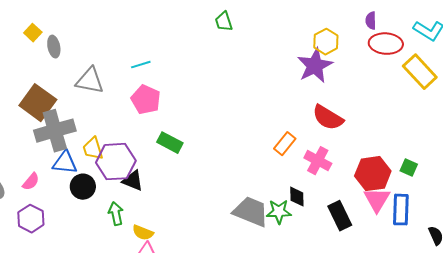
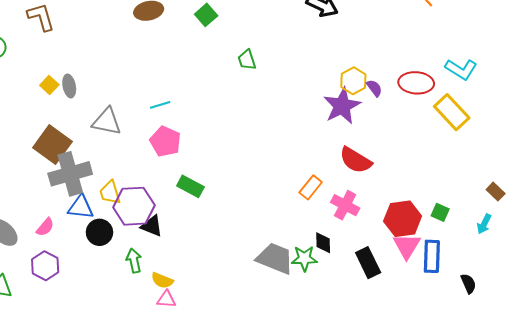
purple semicircle: (371, 21) -> (374, 88), moved, turned 144
yellow square: (33, 33) -> (49, 85), moved

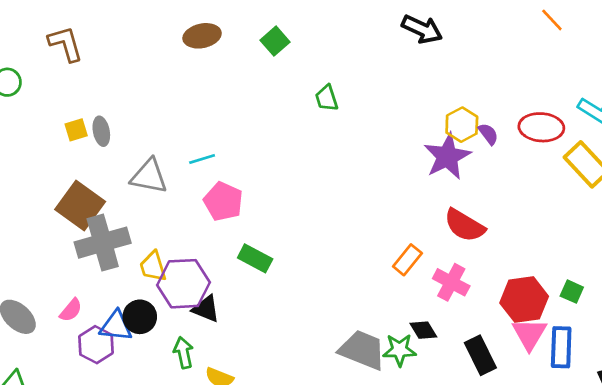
yellow square: (49, 85) -> (76, 130), turned 30
cyan line: (160, 105) -> (202, 159), moved
blue triangle: (81, 207) -> (116, 326), moved
black diamond: (323, 243) -> (423, 330), turned -30
purple hexagon: (45, 266) -> (96, 345), moved

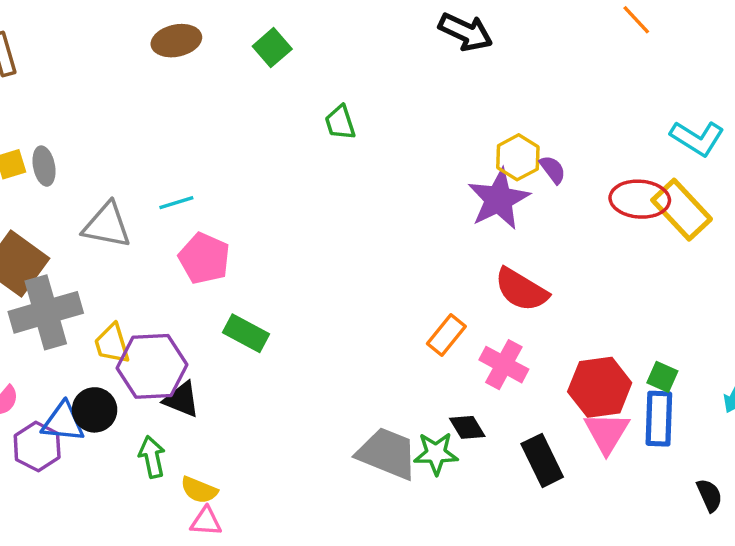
red ellipse: (541, 127) -> (640, 199), moved
blue rectangle: (561, 347) -> (659, 419), moved

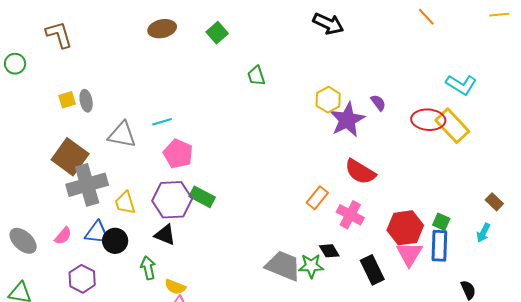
yellow hexagon: (518, 157) -> (328, 100), moved
purple hexagon: (152, 366) -> (172, 200), moved
blue triangle: (63, 422) -> (97, 233), moved
purple hexagon: (37, 446) -> (82, 279), moved

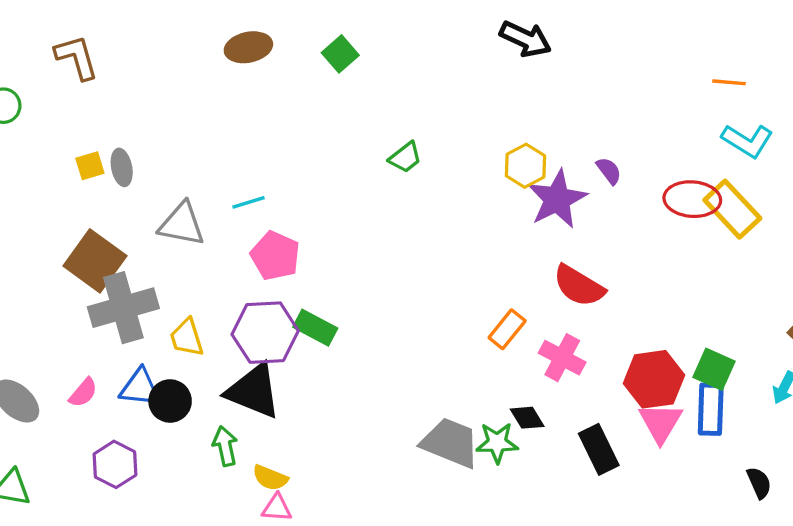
orange line: (426, 17) -> (729, 82), moved, turned -42
green trapezoid: (256, 76) -> (405, 157), moved, turned -110
green square: (441, 222) -> (714, 369), size x1.4
black triangle: (165, 235) -> (253, 391), size x1.6

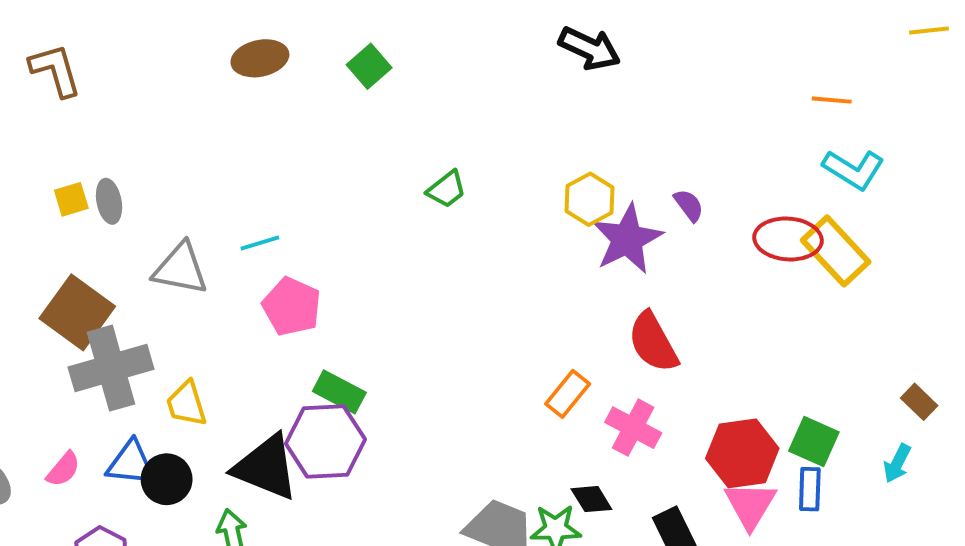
red semicircle: (579, 286) -> (653, 342), turned 30
purple hexagon: (265, 333) -> (325, 442), moved
blue rectangle: (711, 409) -> (810, 489), size x0.7

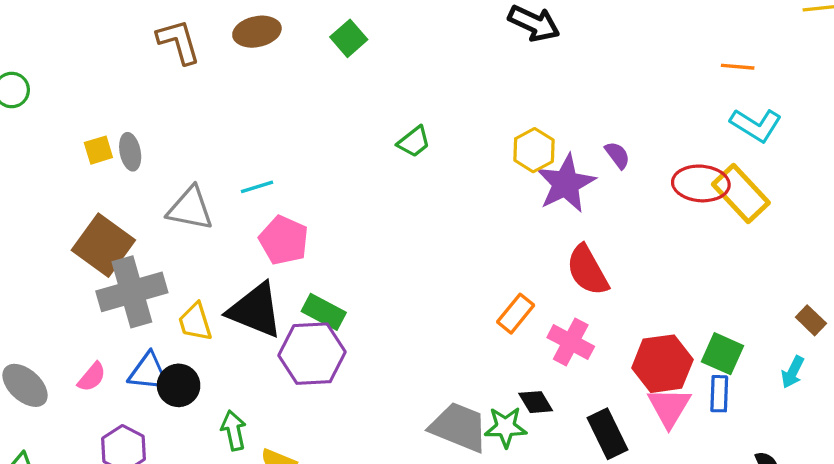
brown L-shape: (55, 70) -> (179, 42), moved
black triangle: (266, 467) -> (255, 310), moved

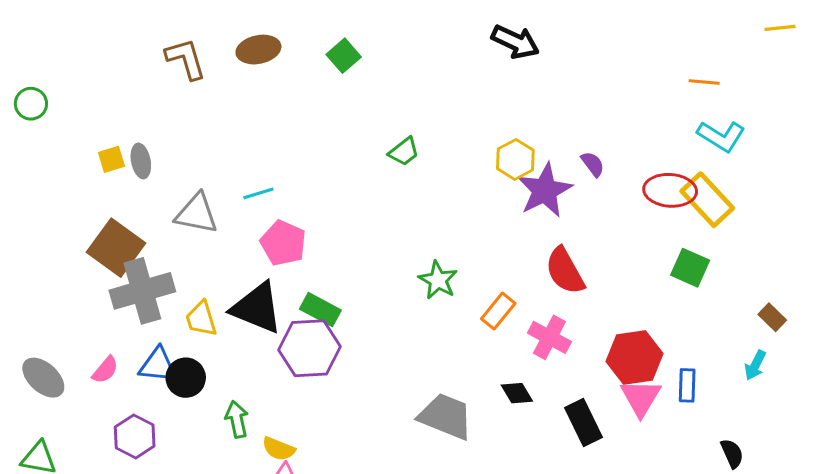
green square: (723, 354) -> (690, 268), moved
green star: (506, 427) -> (438, 280), moved, turned 30

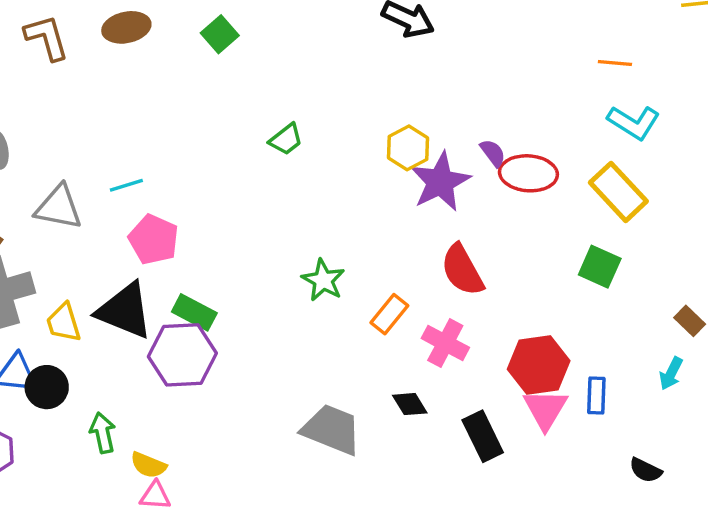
red ellipse: (670, 190) -> (528, 173), moved
black semicircle: (732, 453) -> (646, 470), turned 140

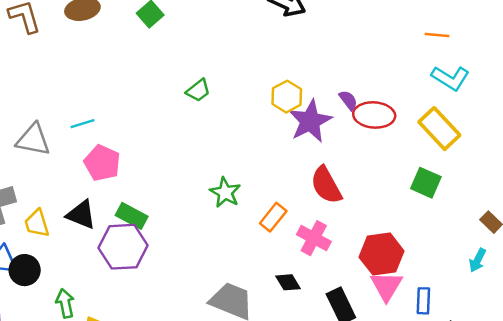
black triangle: (125, 311) -> (81, 215), size x0.7
blue rectangle: (596, 396) -> (423, 301), moved

